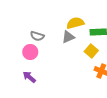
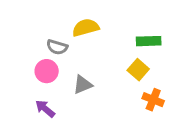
yellow semicircle: (75, 23) -> (86, 28), moved
gray triangle: (68, 37) -> (83, 85), moved

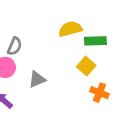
yellow semicircle: (86, 28) -> (70, 29), moved
gray semicircle: (57, 47) -> (15, 46), turned -84

